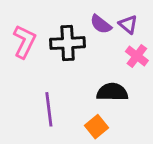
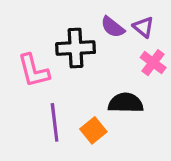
pink L-shape: (24, 42) -> (34, 71), moved, turned 140
orange square: (96, 127) -> (93, 130), moved

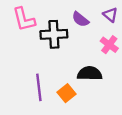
purple triangle: (143, 27) -> (110, 15), moved
pink L-shape: (34, 71) -> (24, 19), moved

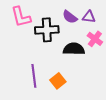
purple triangle: (110, 15) -> (89, 17), moved, turned -32
black semicircle: (90, 74) -> (74, 49), moved

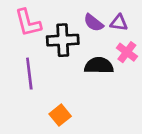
purple line: (34, 76) -> (29, 74), moved
orange square: (58, 81) -> (60, 115), moved

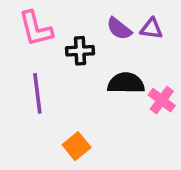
black cross: (63, 40) -> (80, 51), size x0.7
pink cross: (127, 52) -> (162, 100), moved

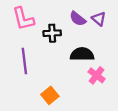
purple triangle: (152, 29) -> (99, 19), turned 32
pink cross: (162, 100) -> (97, 75), moved

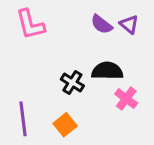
black cross: (52, 33) -> (72, 83), moved, turned 35
purple line: (24, 61) -> (23, 119), moved

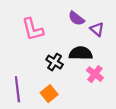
pink L-shape: (30, 24) -> (33, 29), moved
purple triangle: (129, 24) -> (97, 29), moved

